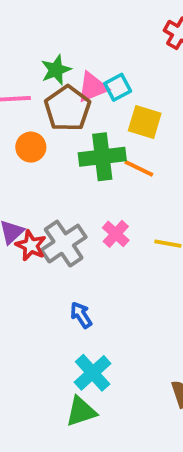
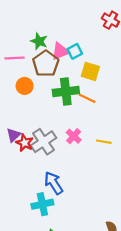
green star: (56, 70) -> (39, 41), turned -30
blue arrow: (81, 315) -> (54, 183), size x1.5
cyan cross: (93, 373) -> (42, 204), moved, turned 30

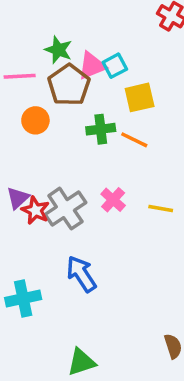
yellow square: (90, 71) -> (140, 97), turned -30
green cross: (66, 91) -> (101, 129), size x0.7
cyan cross: (42, 204) -> (23, 299), moved

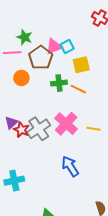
green star: (58, 50) -> (24, 37), moved
pink cross: (113, 200) -> (66, 124), size x1.6
blue arrow: (81, 274) -> (70, 166), moved

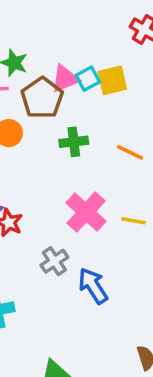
yellow square: (81, 65) -> (112, 80), moved
orange line: (78, 89) -> (130, 152), moved
gray cross: (39, 129) -> (54, 261), moved, size x0.7

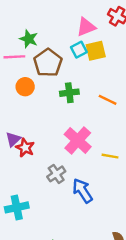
pink triangle: (65, 79) -> (86, 27), moved
yellow line: (133, 221) -> (110, 156), moved

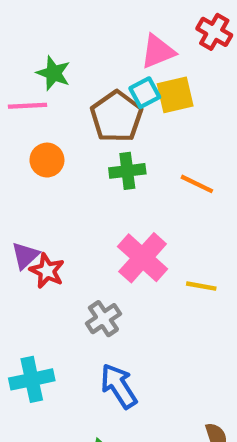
brown pentagon: (48, 63) -> (116, 117), moved
blue arrow: (83, 191) -> (119, 386), moved

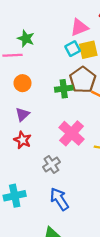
brown pentagon: (116, 117) -> (83, 80), moved
purple triangle: (25, 256) -> (22, 114), moved

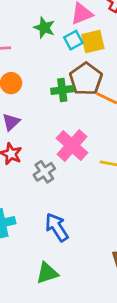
green star: (26, 39) -> (44, 28), moved
gray cross: (51, 165) -> (44, 172), moved

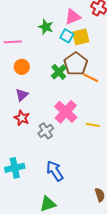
cyan square: (73, 40) -> (67, 36), turned -32
green cross: (62, 90) -> (59, 72), turned -35

